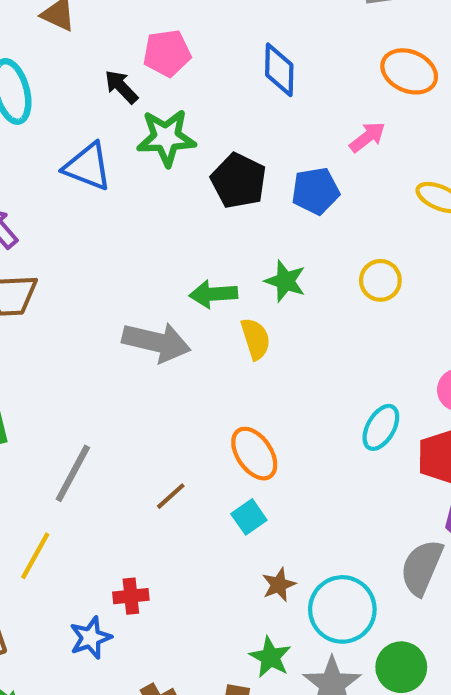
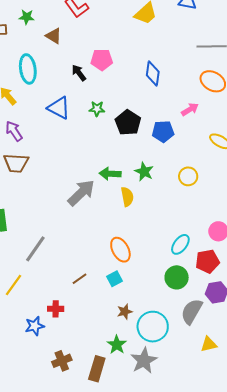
green star: (166, 138) -> (97, 109), moved, size x0.6
gray arrow: (156, 342) -> (81, 193), turned -64
brown line: (171, 496) -> (80, 279), moved
green circle: (401, 667) -> (177, 277), moved

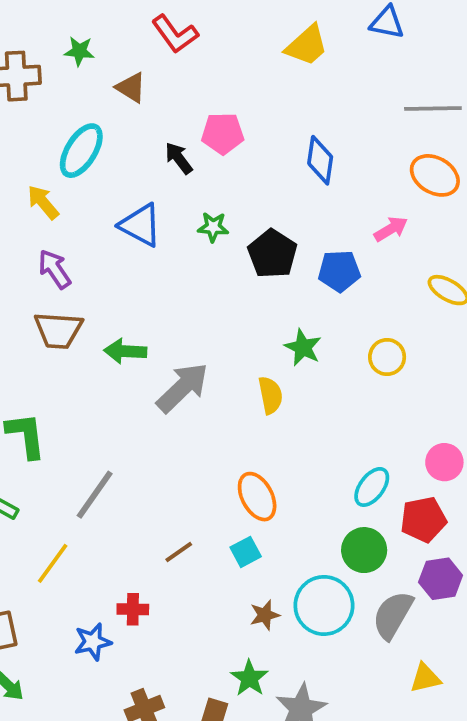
cyan ellipse: (28, 69) -> (81, 151), turned 40
green arrow: (110, 174) -> (125, 351), moved
cyan circle: (153, 327) -> (324, 605), moved

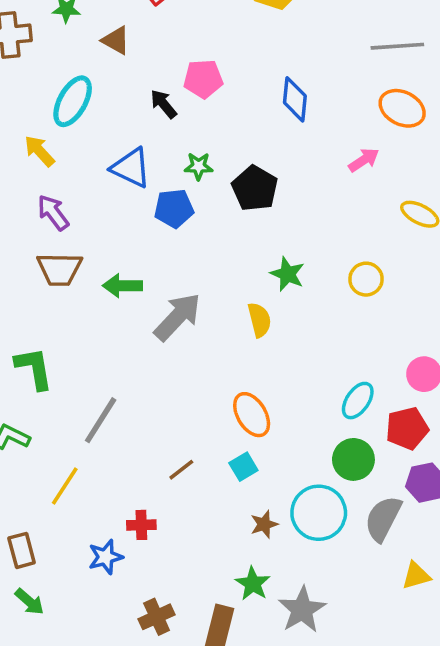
blue pentagon: (339, 271) -> (174, 208), moved

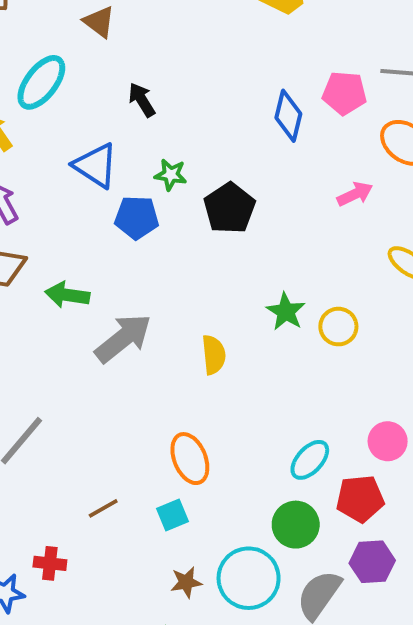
pink pentagon: (203, 79) -> (344, 93), moved
green star: (287, 274) -> (286, 312), moved

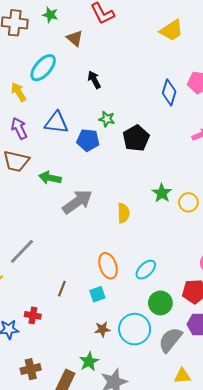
blue triangle: (96, 166) -> (56, 123), moved, turned -30
cyan ellipse: (310, 460) -> (146, 270), moved
brown line: (103, 508) -> (62, 289), turned -42

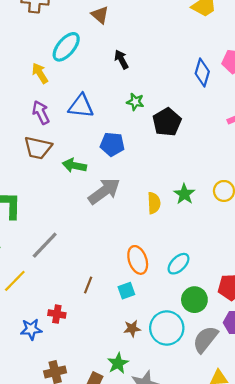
blue pentagon: (88, 140) -> (112, 144), moved
green star: (162, 193) -> (184, 194), moved

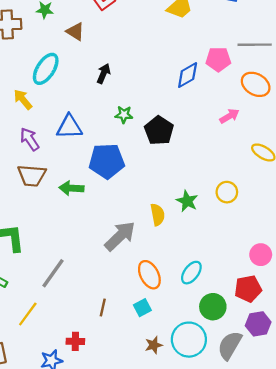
black arrow: (121, 59) -> (104, 74), turned 60
blue diamond: (202, 72) -> (188, 75), turned 52
blue pentagon: (112, 144) -> (107, 161), size x1.4
gray arrow: (104, 191) -> (120, 236), moved

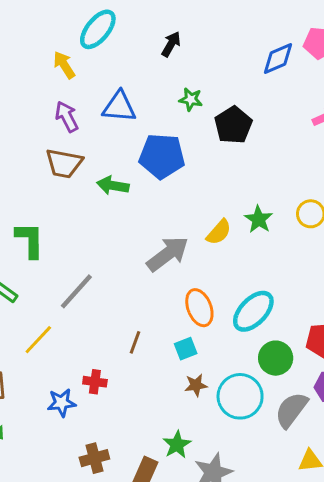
yellow semicircle: (158, 215) -> (219, 232), turned 45
cyan ellipse: (191, 273) -> (253, 311), size x1.4
brown star: (154, 345) -> (196, 385), moved

